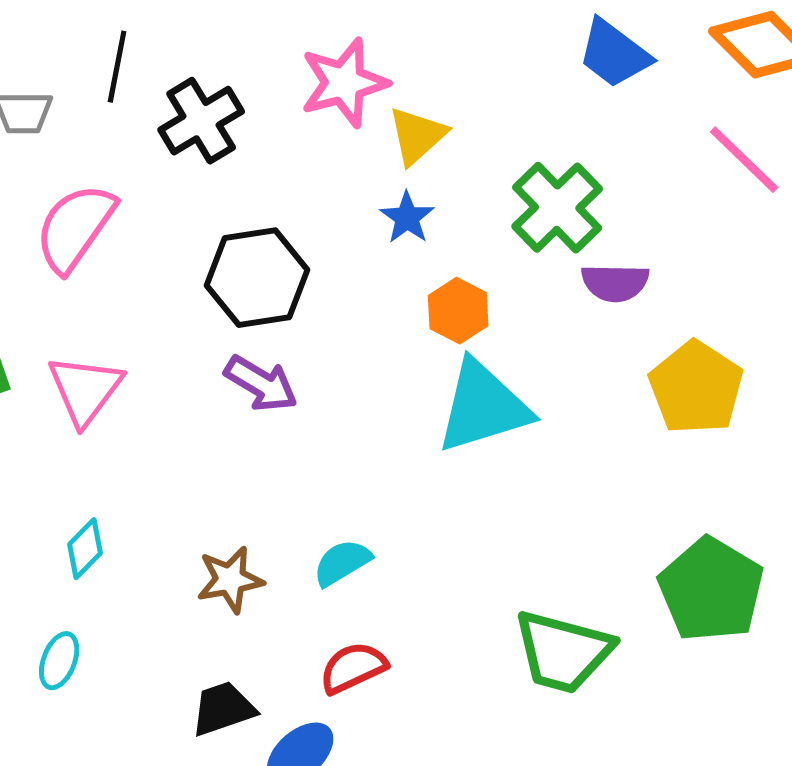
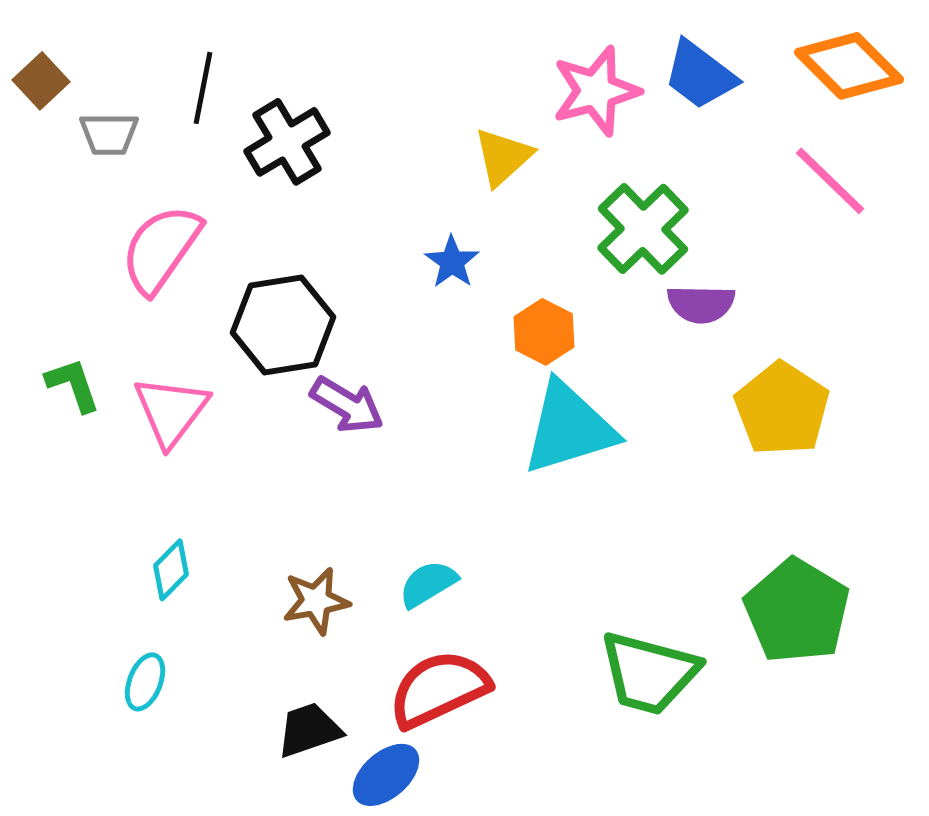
pink star: (344, 83) -> (596, 91), moved
blue star: (407, 218) -> (452, 262), moved
black hexagon: (257, 278) -> (283, 325), moved
red semicircle: (353, 668) -> (439, 689), size x1.5

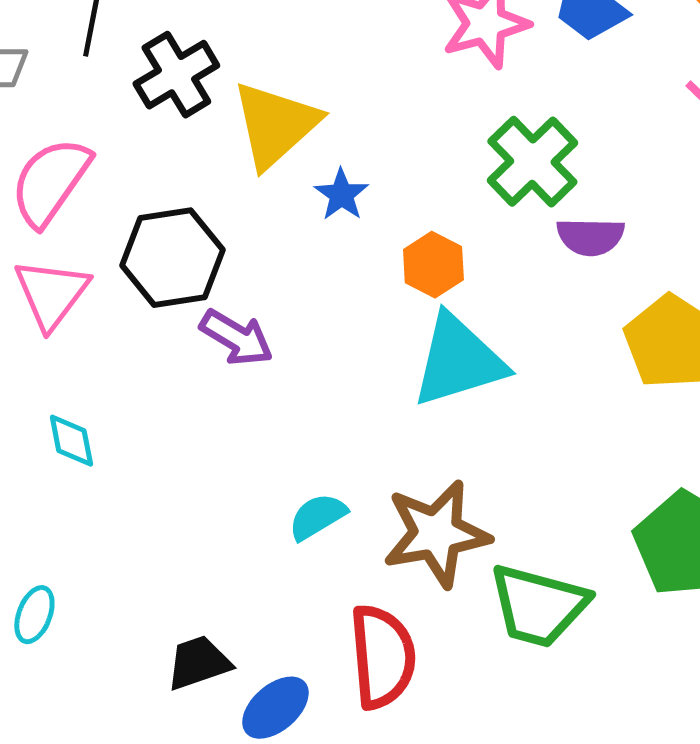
yellow triangle: (503, 157) -> (275, 125), moved, size x1.5
pink triangle: (171, 411) -> (51, 294), moved
cyan diamond: (171, 570) -> (71, 441), moved, turned -56
brown star: (316, 601) -> (436, 534), moved, size x1.6
red semicircle: (439, 689) -> (382, 657), moved, turned 110

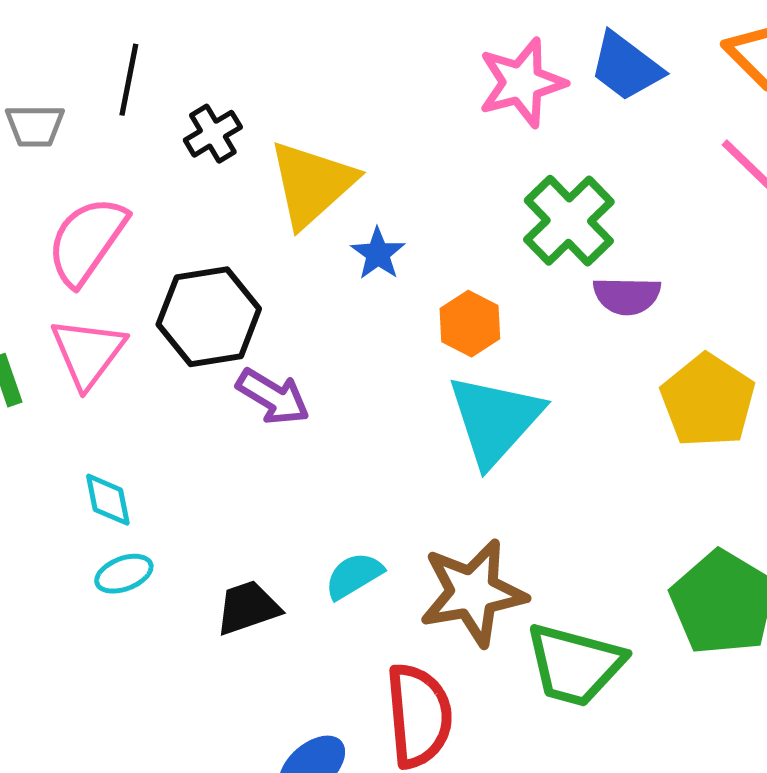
black cross: (176, 75) -> (213, 134), size x0.7
cyan triangle: (458, 361) -> (495, 420), turned -31
cyan ellipse: (34, 615) -> (124, 574), moved, turned 48
black trapezoid: (198, 663) -> (248, 608), moved

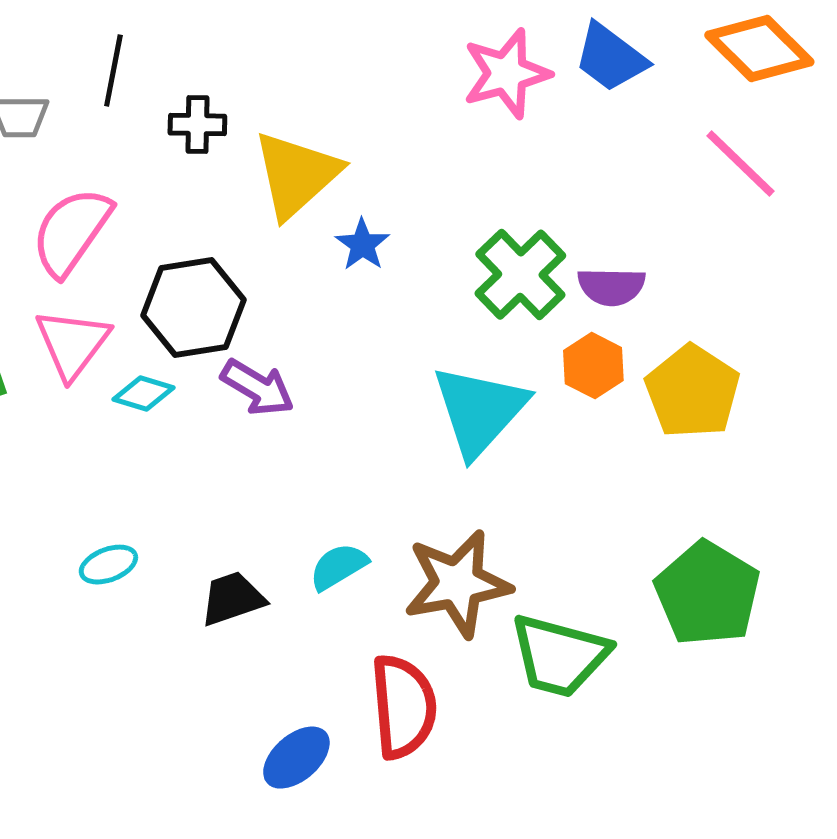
black cross: (213, 134) -> (197, 125), turned 32
green cross: (569, 221) -> (520, 275), moved
orange hexagon: (470, 324) -> (593, 366), moved
cyan diamond: (108, 500) -> (143, 394), moved, turned -62

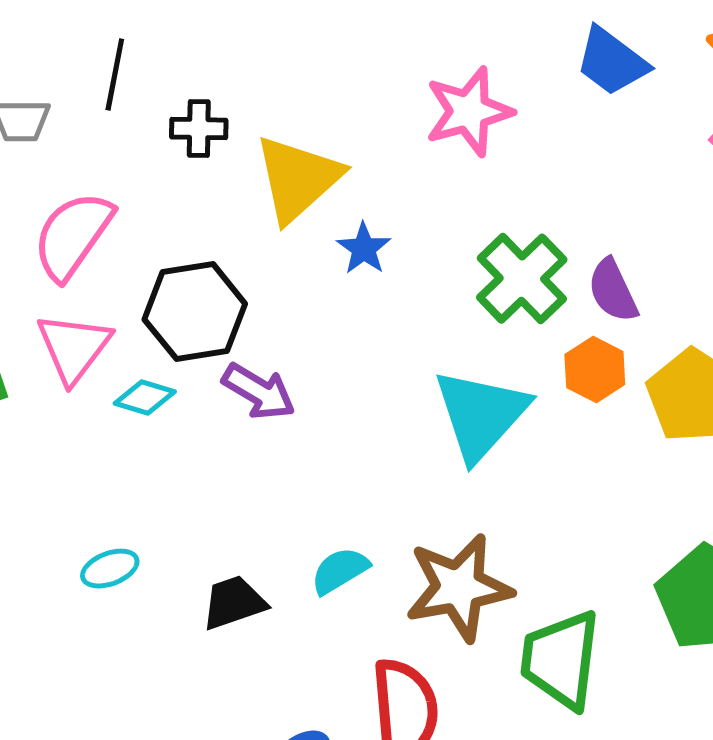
pink star: (506, 74) -> (469, 112), moved
purple semicircle: (611, 287) -> (613, 291), turned 64
green trapezoid: (559, 656) -> (561, 660), turned 82

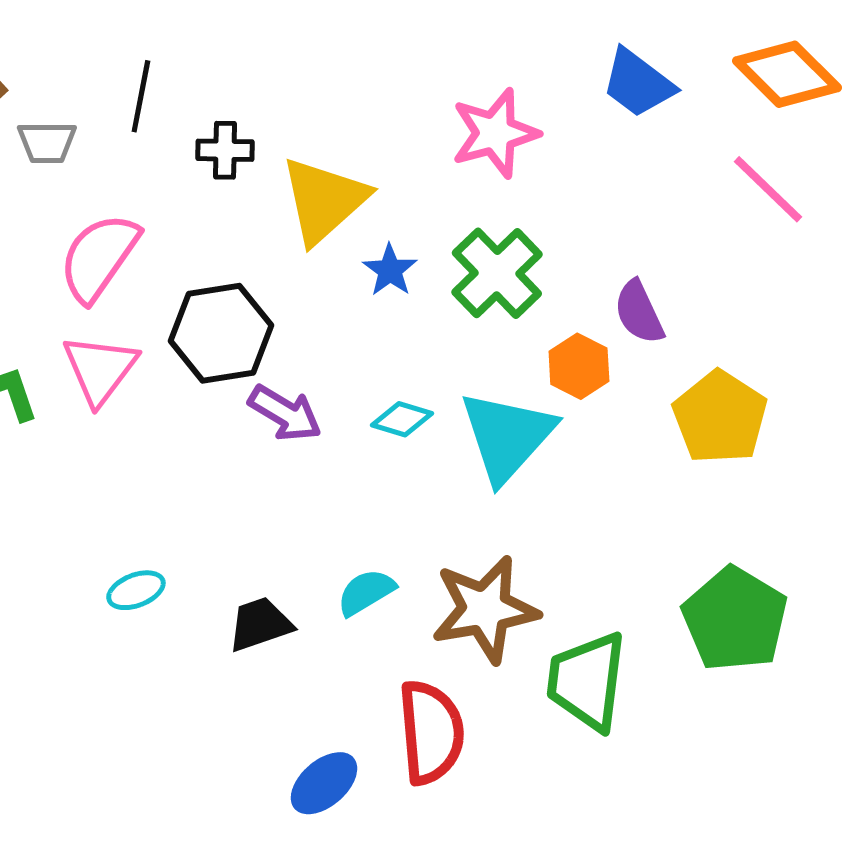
green cross: (522, 279) -> (497, 273), moved
orange hexagon: (595, 370) -> (579, 366), moved
cyan diamond: (145, 398) -> (402, 419), moved

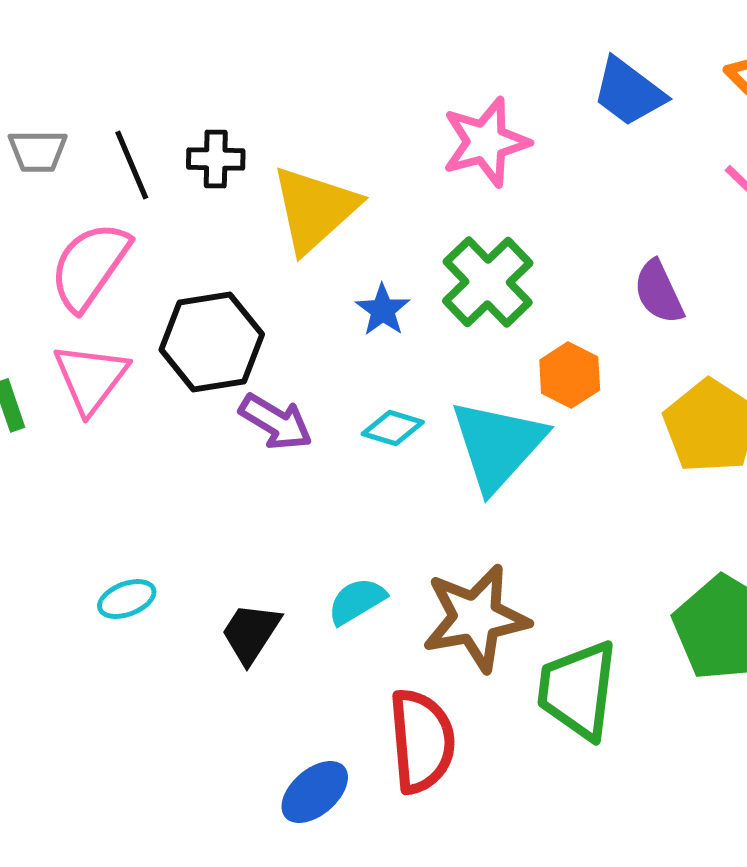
black line: (141, 96) -> (132, 165), moved, turned -34
blue star: (390, 270) -> (383, 310), moved
purple semicircle: (639, 312) -> (659, 292), moved
black trapezoid: (260, 624) -> (251, 633), turned -38

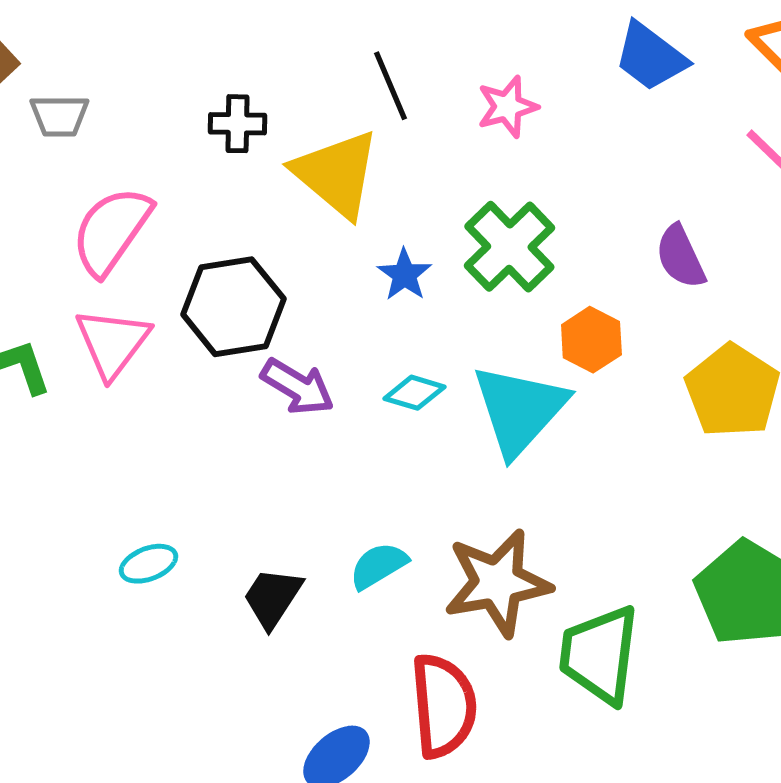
pink star: (486, 142) -> (507, 107), size x0.7
black line: (132, 165) -> (390, 86), moved
yellow triangle: (315, 209) -> (336, 174), turned -38

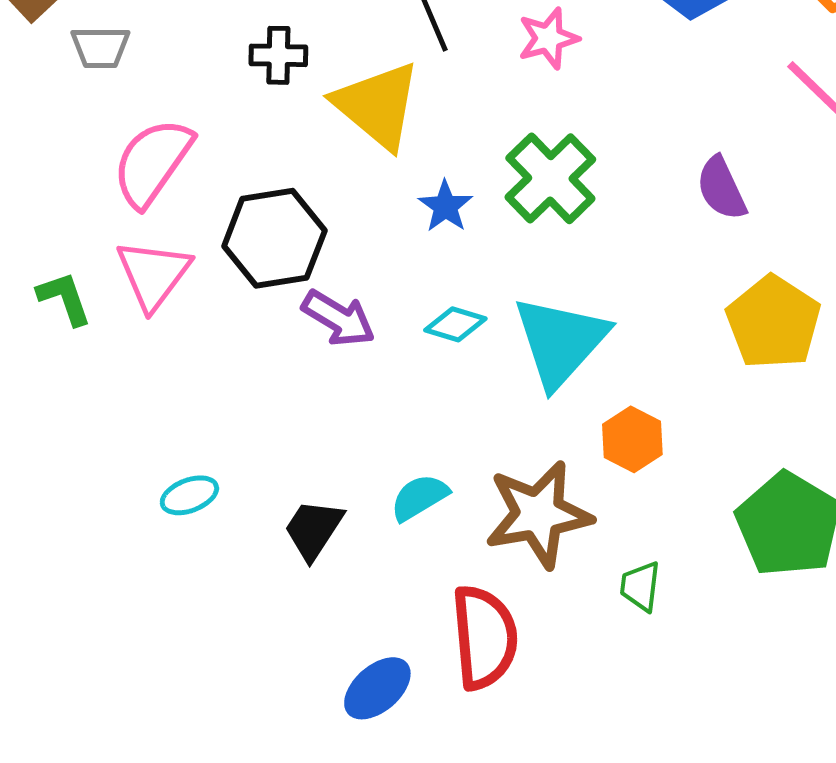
orange hexagon: (591, 340) -> (632, 439), moved
green trapezoid: (599, 655) -> (640, 586), size x0.5

